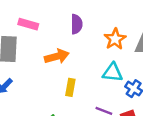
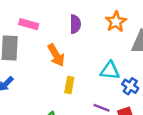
orange star: (115, 39) -> (116, 22), moved
orange arrow: (57, 56) -> (56, 55), turned 75

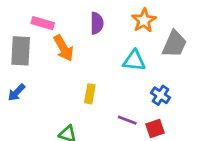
orange arrow: (56, 55) -> (64, 48), moved
cyan triangle: (110, 71) -> (134, 61), moved

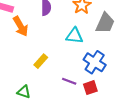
yellow rectangle: (90, 94) -> (41, 61), turned 32
blue cross: (161, 95) -> (95, 62), size x1.5

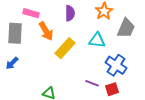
yellow rectangle: (41, 61) -> (65, 48), moved, size x1.5

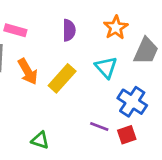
orange arrow: (46, 31) -> (28, 71), moved
cyan triangle: (97, 40) -> (106, 67), turned 42

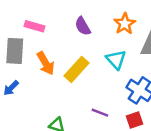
purple semicircle: (69, 30) -> (83, 26), turned 150
purple line: (99, 126) -> (100, 113), moved

